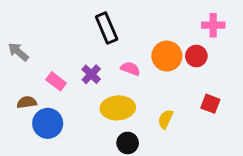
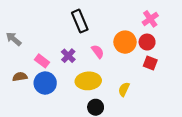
pink cross: (213, 25) -> (150, 19), moved, turned -35
pink semicircle: (130, 69) -> (98, 51), turned 32
red square: (210, 104) -> (150, 63), moved
blue circle: (48, 123) -> (45, 83), moved

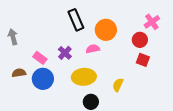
pink cross: (150, 19) -> (152, 22), moved
gray arrow: (14, 39) -> (13, 37), turned 35
orange circle: (125, 42) -> (106, 30), moved
pink semicircle: (98, 51) -> (93, 49), turned -64

